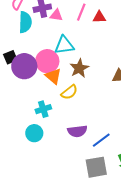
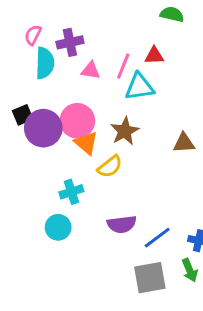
pink line: (81, 12) -> (123, 66), moved
pink triangle: (56, 15) -> (91, 70), moved
cyan triangle: (64, 45) -> (139, 87), moved

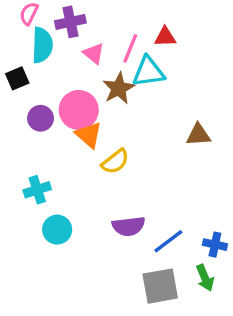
pink triangle: (91, 70) -> (94, 53), turned 30
black square: (23, 115) -> (17, 78), moved
purple circle: (43, 128) -> (41, 118), size x0.6
brown star: (125, 131) -> (119, 88), moved
cyan cross: (71, 192) -> (37, 190), moved

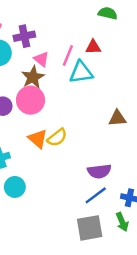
brown star: (119, 88) -> (33, 77), moved
orange triangle: (89, 135) -> (38, 139), moved
purple semicircle: (129, 226) -> (99, 171), moved

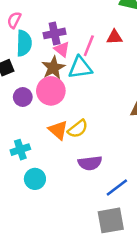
purple cross: (24, 36) -> (55, 33), moved
cyan triangle: (81, 72) -> (80, 68), moved
purple semicircle: (99, 171) -> (90, 163), moved

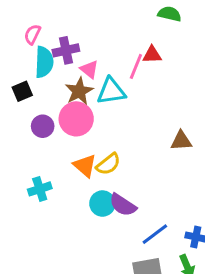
purple cross: (55, 33) -> (66, 50), moved
pink line: (89, 46) -> (136, 66), moved
purple semicircle: (90, 163) -> (123, 205), turned 40
cyan circle: (35, 179) -> (102, 204), moved

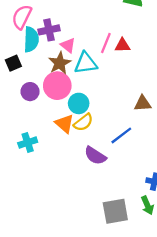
pink semicircle: (32, 34) -> (22, 17), size x1.5
red triangle: (152, 55) -> (122, 45), moved
cyan circle: (102, 204) -> (79, 103), moved
blue line: (155, 234) -> (121, 135), moved

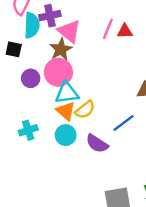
pink triangle: (68, 45) -> (69, 31), size x1.5
black square: (13, 63) -> (14, 49), turned 35
cyan triangle: (86, 63) -> (67, 93), moved
cyan circle: (79, 103) -> (66, 135), moved

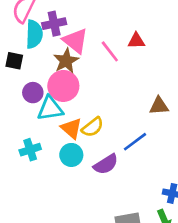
pink line: (108, 29) -> (110, 51), moved, turned -60
cyan triangle: (67, 93) -> (50, 109), moved
purple semicircle: (97, 144) -> (106, 164), turned -65

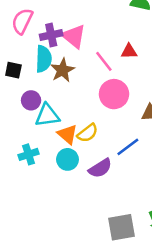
cyan semicircle: (34, 34) -> (44, 59), moved
pink triangle: (75, 41) -> (74, 36), moved
pink circle: (63, 86) -> (114, 94), moved

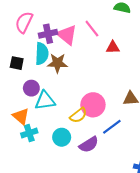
pink line: (104, 61) -> (92, 29), moved
brown star: (62, 70) -> (57, 63), turned 30
pink circle: (114, 94) -> (93, 105), moved
orange triangle: (67, 134) -> (21, 116), moved

